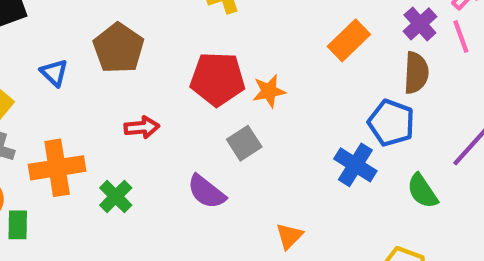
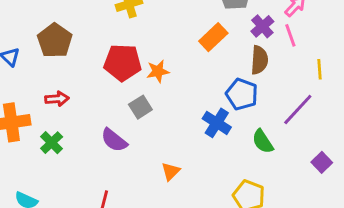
red arrow: (142, 127) -> (57, 99), moved

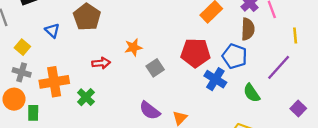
red pentagon: (123, 63) -> (195, 53), moved
orange star: (158, 71) -> (133, 47), moved
red arrow: (57, 99) -> (101, 63), moved
purple semicircle: (114, 140) -> (150, 111), moved

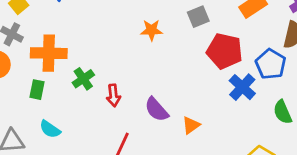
red arrow: (101, 63) -> (113, 95), moved, turned 78
gray square: (155, 68) -> (198, 17), moved
green rectangle: (33, 113) -> (37, 90), moved

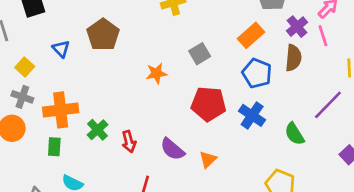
red pentagon: (225, 51) -> (208, 104), moved
blue pentagon: (271, 64) -> (257, 73), moved

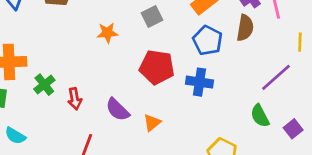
blue cross: (252, 115) -> (199, 82), turned -30
green semicircle: (294, 134) -> (260, 116), moved

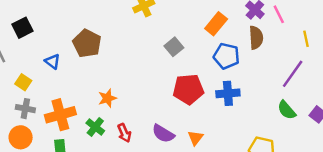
orange star: (107, 33) -> (107, 98), moved

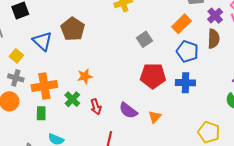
blue triangle: (53, 61) -> (42, 41), size x1.5

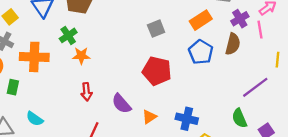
blue cross: (185, 83) -> (187, 119), moved
green cross: (72, 99) -> (68, 35), moved
green rectangle: (41, 113) -> (13, 87), moved

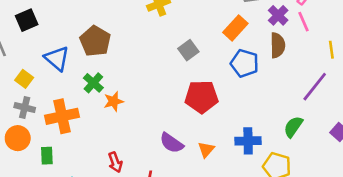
red arrow: (86, 92) -> (115, 162), moved
green semicircle: (239, 118) -> (293, 127), moved, turned 72

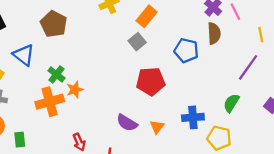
orange rectangle: (235, 28) -> (147, 16), moved
brown pentagon: (95, 41) -> (54, 24), moved
orange cross: (62, 116) -> (50, 102), moved

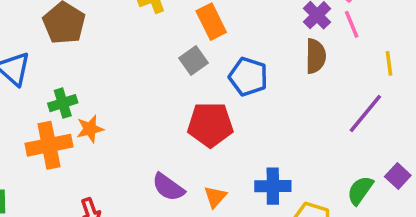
orange rectangle: (147, 16) -> (211, 22), turned -70
blue pentagon: (186, 50) -> (248, 77), moved
green cross: (56, 74) -> (63, 103), turned 30
green semicircle: (231, 103) -> (360, 190), moved

